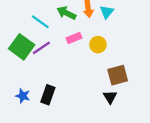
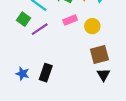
green square: (22, 47) -> (23, 19), moved, size x0.6
brown square: (118, 75) -> (99, 54), moved

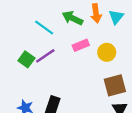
green square: (23, 19) -> (26, 59), moved

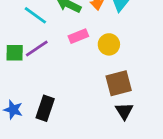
green square: (26, 59) -> (15, 53), turned -35

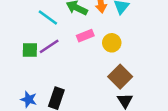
brown square: (119, 83) -> (120, 77), turned -30

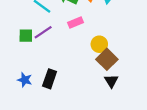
yellow circle: (112, 43) -> (99, 44), moved

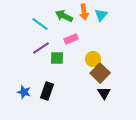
green square: (26, 36) -> (57, 58), moved

